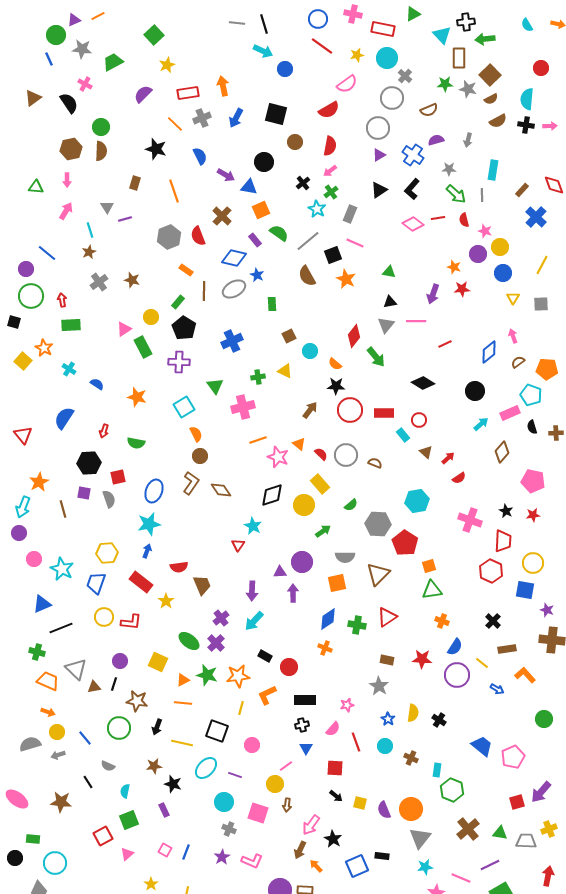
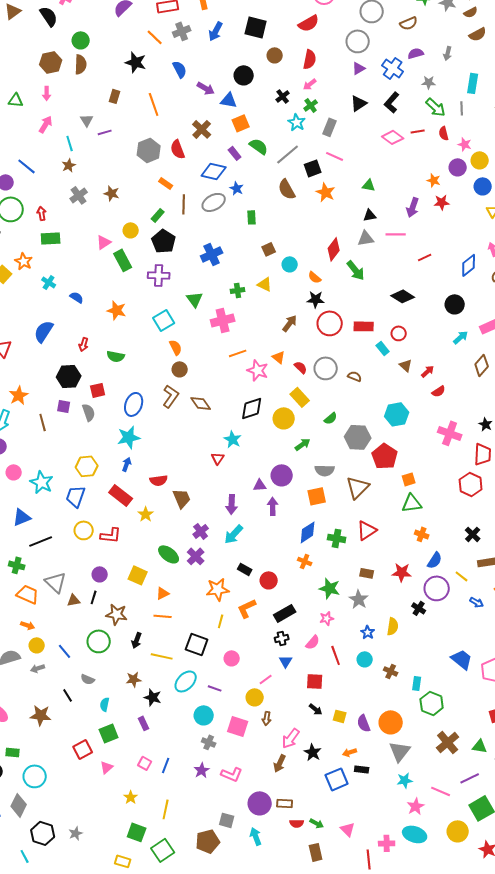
gray triangle: (386, 325) -> (366, 238), turned 42
green star: (207, 675) -> (330, 588), moved
black rectangle: (305, 700) -> (285, 613), turned -30
black cross: (439, 720) -> (419, 608), moved
orange arrow: (316, 866) -> (350, 752), moved, turned -64

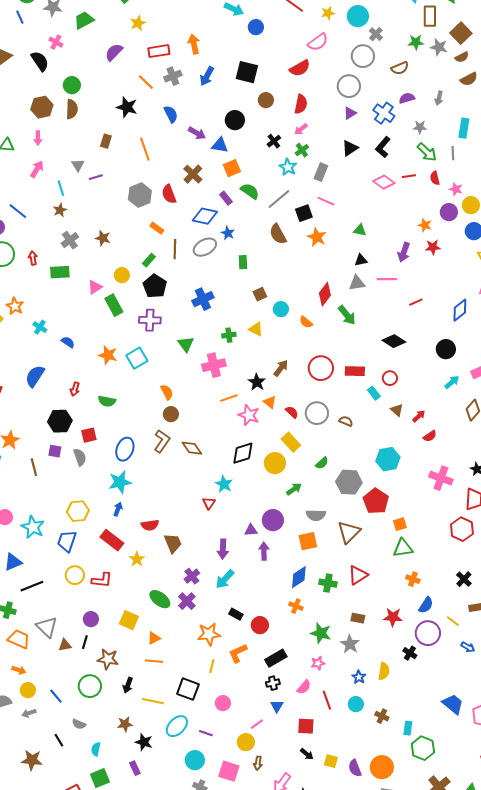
green rectangle: (51, 238) -> (60, 272), moved
black star: (316, 299) -> (257, 382), moved, turned 30
cyan square: (164, 320) -> (137, 358), moved

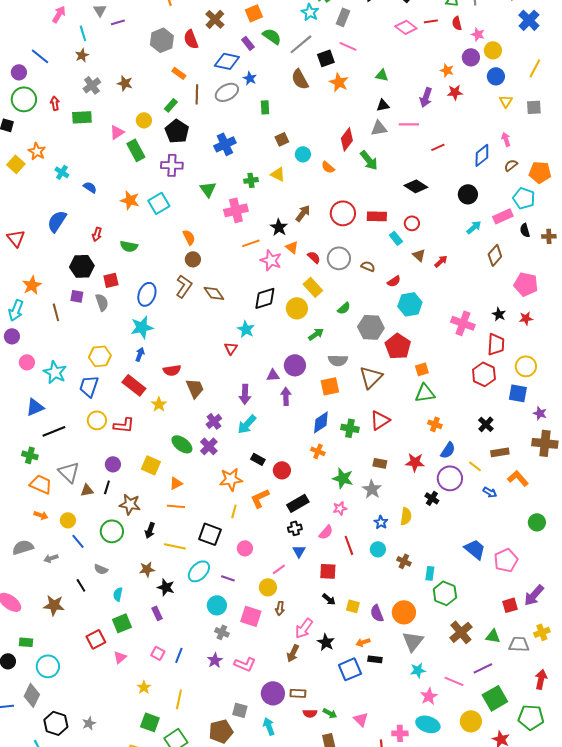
red semicircle: (430, 436) -> (394, 281), moved
yellow circle: (28, 690) -> (68, 520), moved

